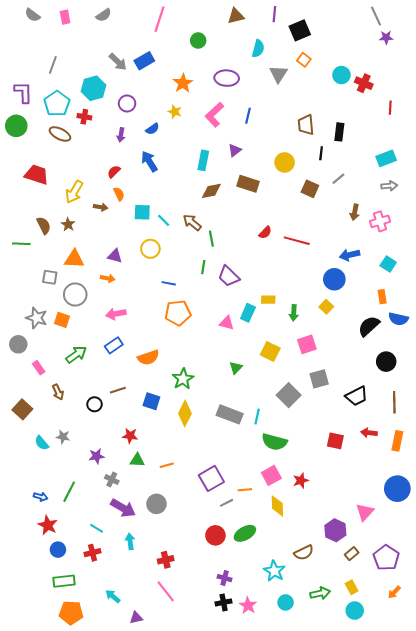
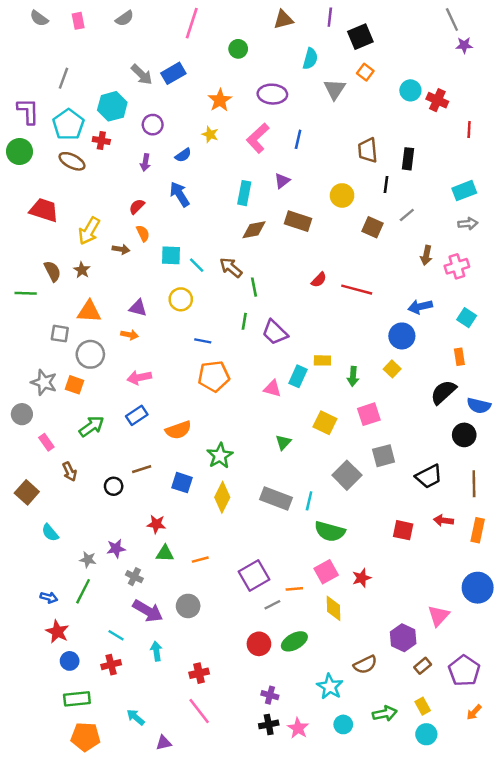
blue semicircle: (398, 319) -> (479, 406), moved
gray star: (63, 437) -> (88, 560), moved

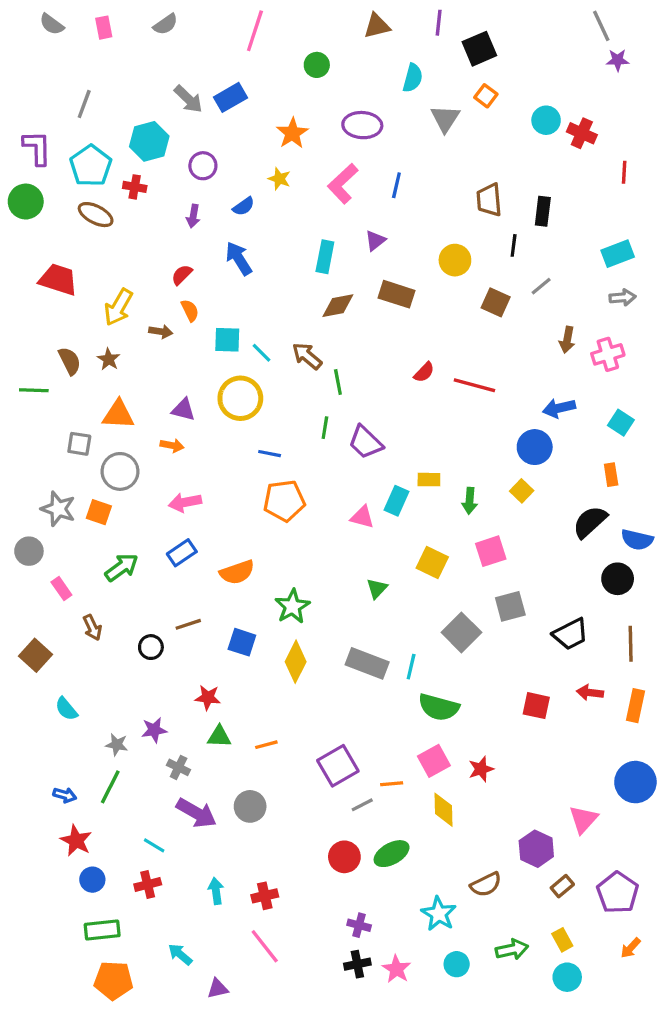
yellow circle: (181, 299) -> (240, 398), size x1.4
cyan arrow: (156, 651) -> (216, 891), moved

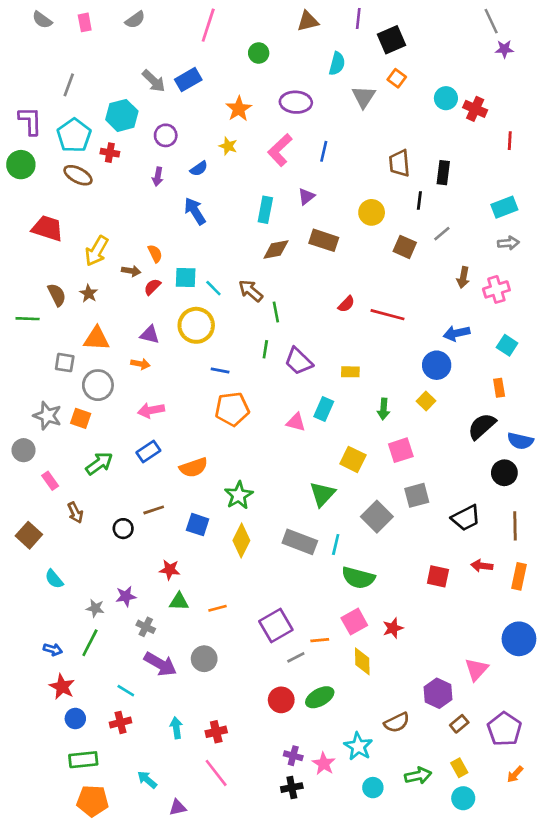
red semicircle: (182, 275) -> (152, 287), moved
yellow rectangle: (429, 480) -> (350, 372), moved
green triangle: (377, 589) -> (322, 494), moved, size x1.5
pink star: (396, 969) -> (324, 764), moved

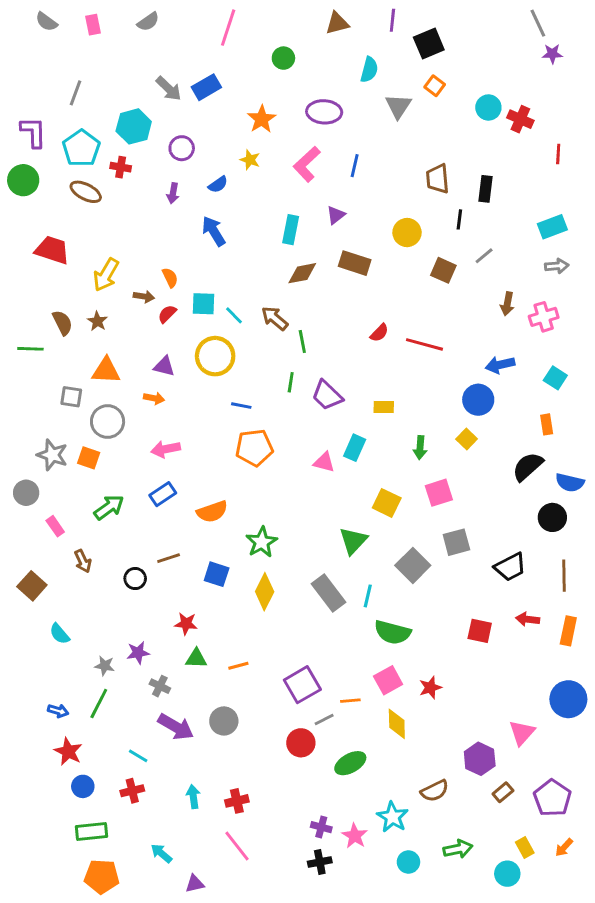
gray rectangle: (300, 542) -> (328, 593), turned 32
red circle: (281, 700) -> (301, 743), moved
yellow rectangle: (459, 768) -> (525, 847), moved

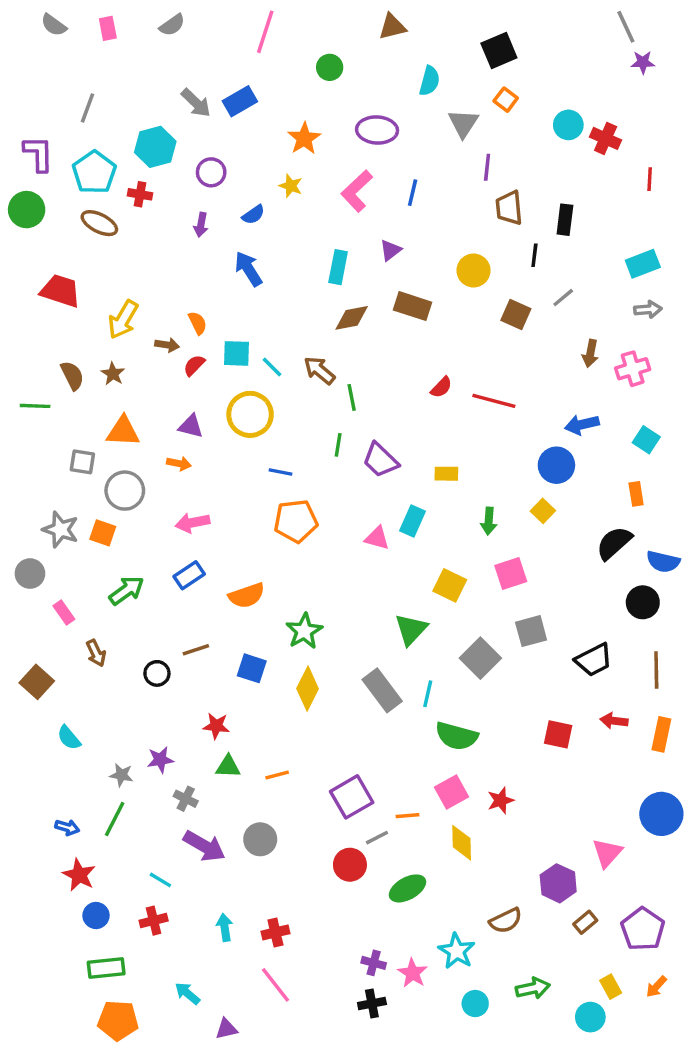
purple line: (392, 20) -> (487, 167), moved

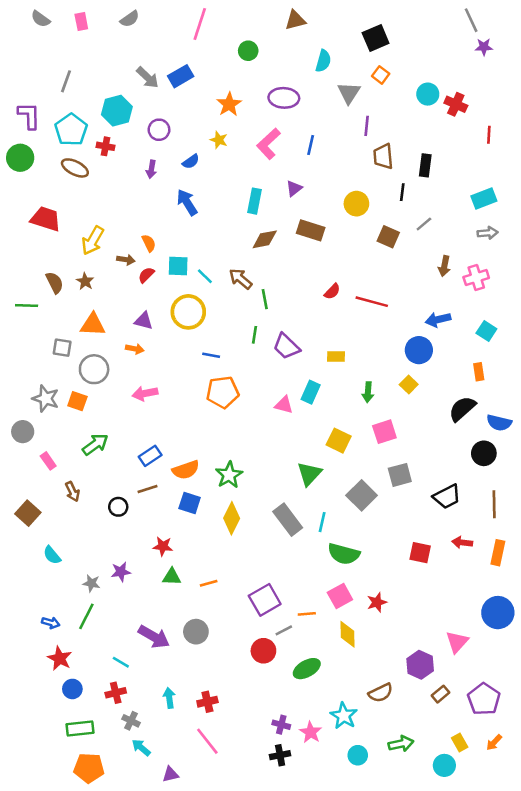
blue rectangle: (189, 575) -> (150, 456), moved
orange semicircle: (247, 596) -> (186, 470), moved
gray cross: (186, 799) -> (131, 721), moved

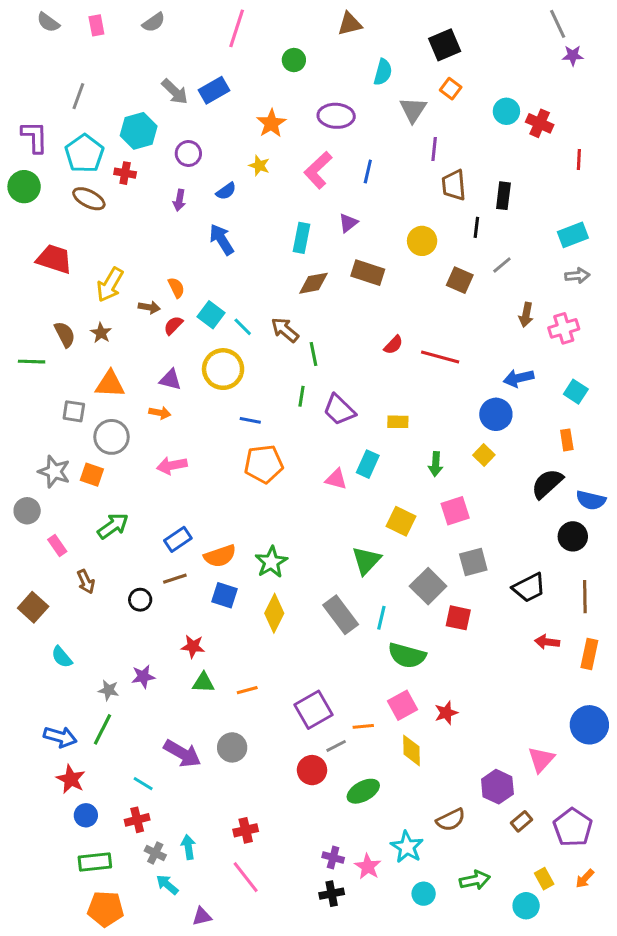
cyan square: (178, 266) -> (211, 315), turned 35
red square: (420, 553) -> (458, 618), moved
blue arrow: (51, 623) -> (60, 737), size x1.5
cyan arrow: (169, 698) -> (188, 847), moved

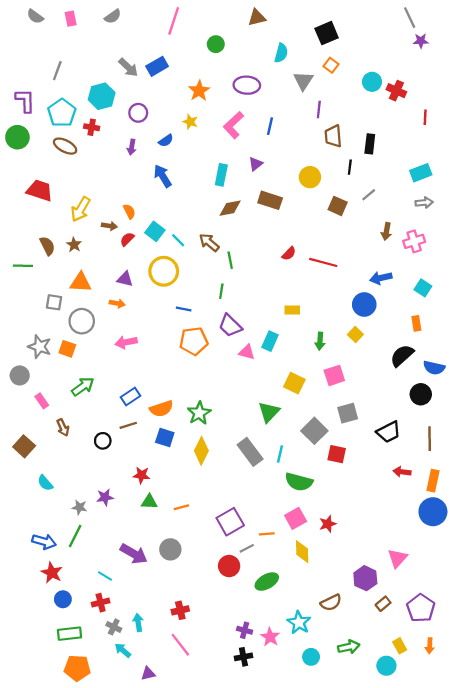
purple trapezoid: (339, 410) -> (230, 326), moved
blue circle: (589, 725) -> (433, 512), moved
orange arrow: (585, 879) -> (430, 646), turned -40

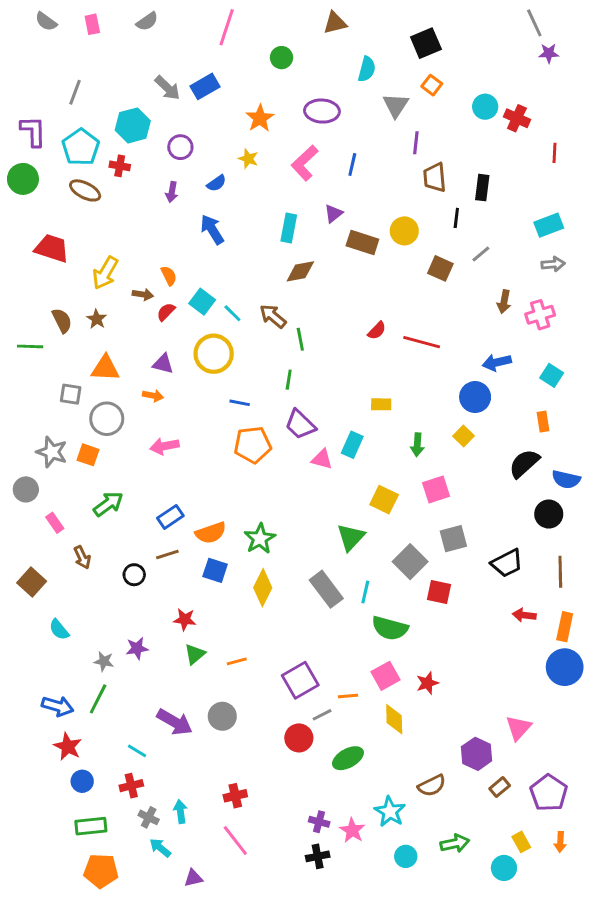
brown rectangle: (270, 200) -> (362, 242), moved
green triangle: (149, 502) -> (195, 654), turned -42

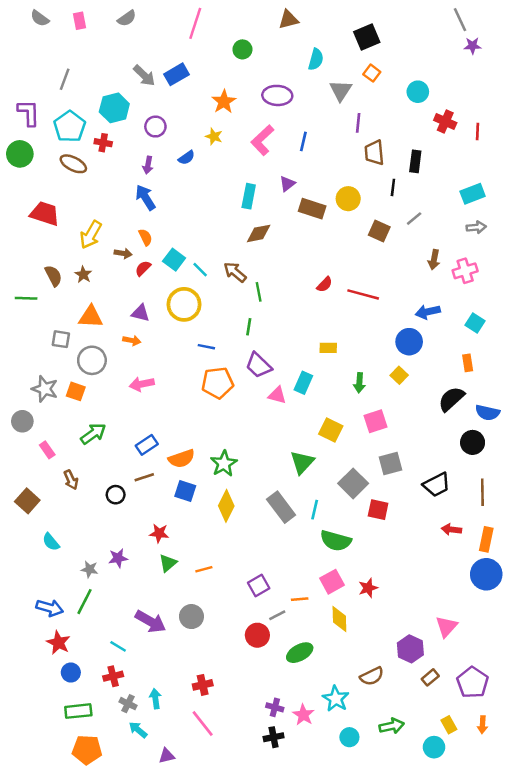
red cross: (517, 118) -> (445, 122), moved
blue arrow: (212, 229) -> (145, 197), moved
purple square: (300, 680) -> (259, 585), size x0.7

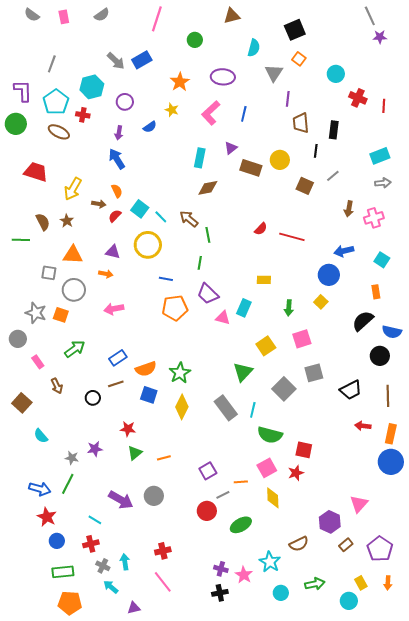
yellow square: (331, 430) -> (266, 346), turned 30
red square: (378, 510) -> (304, 450), moved

